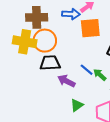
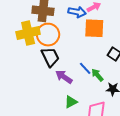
yellow cross: (25, 42) -> (28, 33), turned -30
black trapezoid: (50, 63) -> (50, 57), turned 60

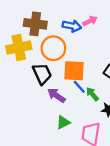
orange square: (94, 28) -> (74, 71), moved
orange circle: (48, 35) -> (53, 48), moved

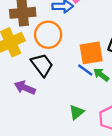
orange square: (74, 71) -> (91, 53), moved
purple arrow: (56, 95) -> (25, 88), moved

